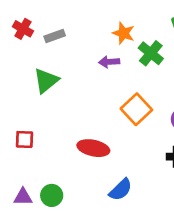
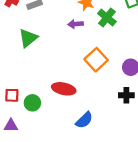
red square: (24, 139) -> (12, 95), moved
green circle: (52, 195) -> (32, 103), moved

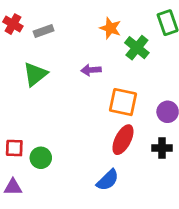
purple arrow: (76, 24) -> (91, 70), moved
orange square: (96, 60) -> (123, 102), turned -35
red ellipse: (64, 89) -> (123, 140), moved, turned -75

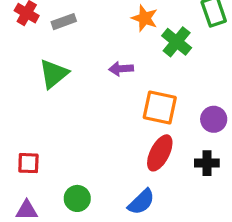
green circle: (41, 158) -> (77, 198), moved

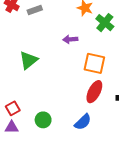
green triangle: (54, 74) -> (28, 60), moved
red square: (28, 163) -> (13, 108), moved, turned -32

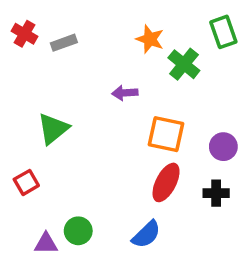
red square: (13, 108) -> (26, 182), moved
purple triangle: (12, 127) -> (46, 243), moved

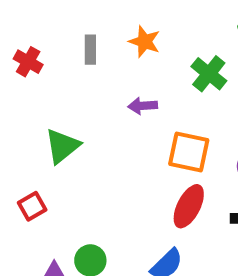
red cross: (24, 34) -> (28, 62), moved
orange star: (150, 39) -> (145, 42), moved
gray rectangle: (64, 43) -> (90, 50), moved, turned -70

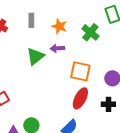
orange star: (145, 42) -> (59, 26), moved
green triangle: (62, 146) -> (35, 56), moved

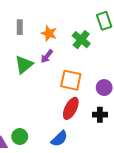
purple arrow: (57, 48) -> (47, 56), turned -48

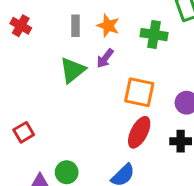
gray rectangle: (20, 27) -> (76, 26), moved
green cross: (81, 40) -> (154, 35), turned -30

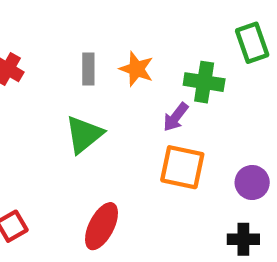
purple arrow: (105, 58) -> (176, 117), moved
red ellipse: (139, 132) -> (101, 226), moved

